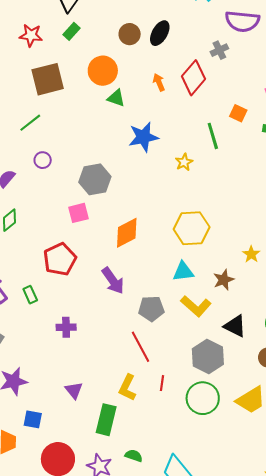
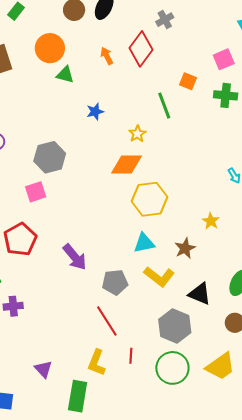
blue star: (143, 137) -> (95, 112), size x0.6
orange diamond: (127, 233) -> (126, 165), moved, turned 32
purple cross: (66, 327) -> (13, 306), moved

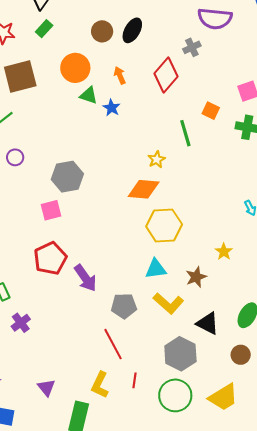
orange arrow: (107, 56) -> (120, 75), moved
blue star: (95, 112) -> (112, 108), moved, turned -30
red pentagon: (20, 239) -> (50, 258), moved
purple cross: (13, 306) -> (21, 323), turned -36

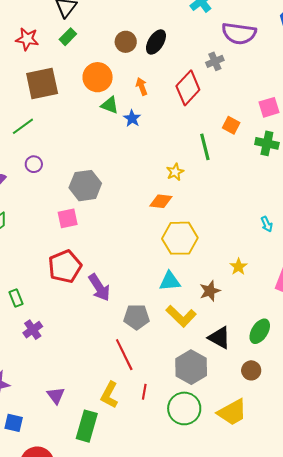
orange diamond: (144, 189) -> (161, 201), size x0.7

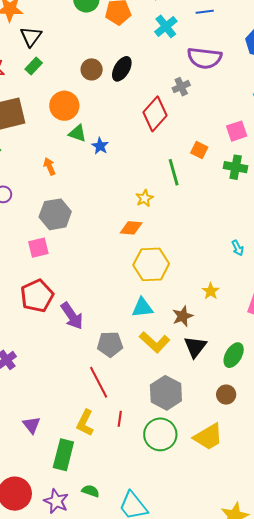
orange arrow: (142, 86) -> (49, 166), moved
black triangle: (219, 338) -> (195, 347), moved, turned 40

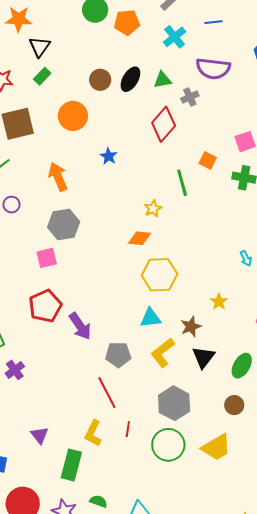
green triangle: (77, 133) -> (163, 80), moved, turned -30
orange arrow: (49, 166) -> (58, 177), size x1.6
yellow L-shape: (155, 342) -> (163, 353), turned 100

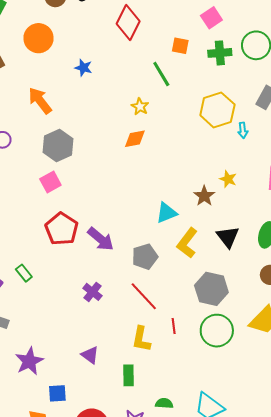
cyan arrow: (246, 258) -> (243, 130), turned 35
yellow hexagon: (160, 275) -> (217, 110), moved
brown star: (191, 327) -> (204, 196), moved
purple cross: (15, 370) -> (93, 292), moved
green rectangle: (71, 465) -> (129, 375), size x0.7

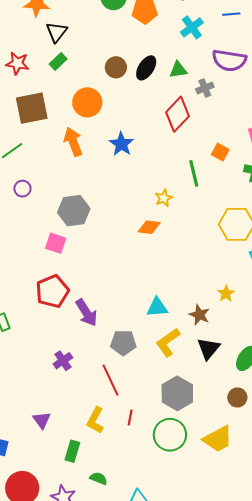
blue star: (83, 68) -> (121, 144), size x1.4
orange arrow: (40, 101) -> (73, 142), moved
pink square: (50, 182) -> (56, 243), turned 30
brown star: (204, 196) -> (199, 315), moved, turned -30
green semicircle: (164, 403) -> (99, 478), moved

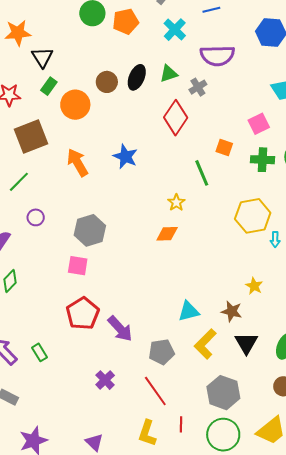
orange circle: (87, 102) -> (75, 105), moved

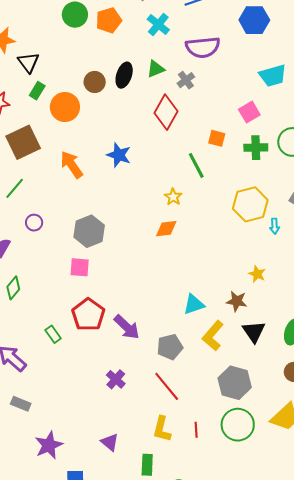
green rectangle: (39, 352) -> (53, 334), moved
red line: (181, 424) -> (196, 430), moved

